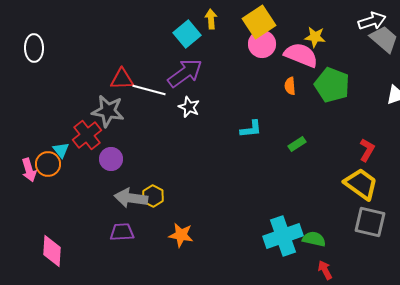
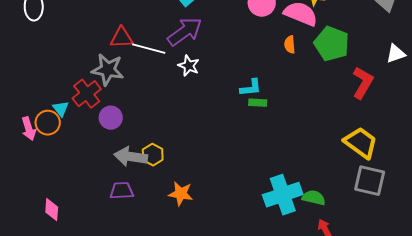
green rectangle: (297, 144) -> (258, 103), moved, turned 36
red L-shape: (367, 150) -> (363, 83), moved, size x1.4
pink diamond: (52, 251) -> (52, 210), size x0.7

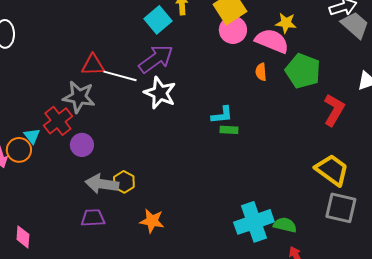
white star: (189, 66) -> (160, 93), size x1.5

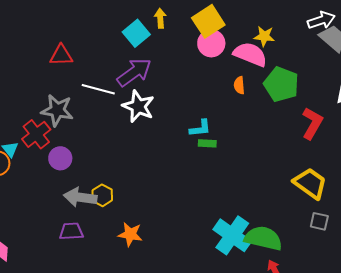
red triangle: (93, 65) -> (61, 55), moved
gray square: (341, 208) -> (319, 221), size x0.6
cyan cross: (254, 222) -> (232, 235), turned -36
green semicircle: (285, 225) -> (263, 238), size x1.6

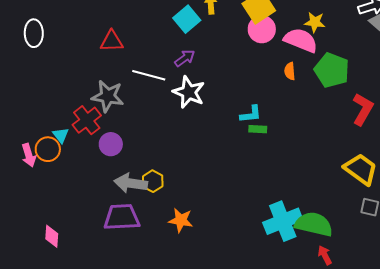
purple arrow: (134, 72) -> (185, 58), size x0.6
purple trapezoid: (71, 231) -> (122, 217), size x1.5
cyan cross: (232, 235) -> (283, 221), turned 33

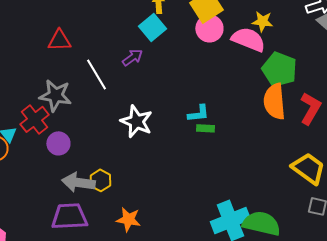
cyan square: (187, 19) -> (152, 27), moved
orange semicircle: (290, 71) -> (274, 101), moved, size x2.0
white line: (149, 75) -> (96, 74), turned 44
white star: (189, 92) -> (136, 121), moved

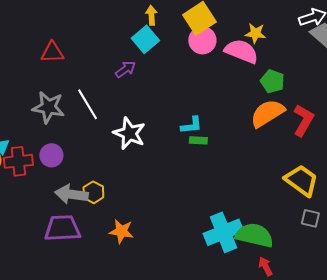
green pentagon: (279, 69) -> (272, 81), size x0.7
white line: (96, 74) -> (87, 104), moved
orange semicircle: (274, 101) -> (267, 113), turned 63
red cross: (34, 119) -> (18, 161), moved, turned 32

